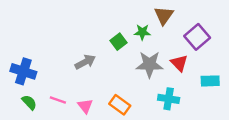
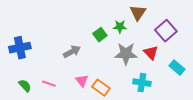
blue cross: (23, 71) -> (20, 48), moved, turned -30
cyan rectangle: (210, 81) -> (177, 68), turned 42
pink triangle: (85, 106) -> (82, 81), moved

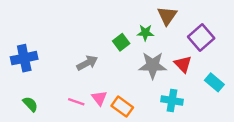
pink line: (49, 84) -> (76, 102), moved

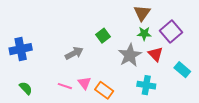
green star: (145, 33) -> (144, 34), moved
gray star: (153, 65) -> (130, 55), turned -30

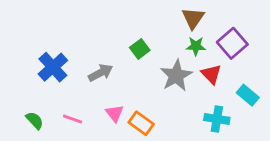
blue cross: (21, 49) -> (53, 67), moved, turned -30
cyan cross: (146, 85) -> (217, 119), moved
pink line: (65, 86) -> (72, 119), moved

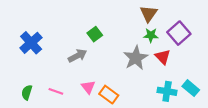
green square: (140, 49) -> (95, 34), moved
blue cross: (53, 67) -> (31, 43), moved
cyan rectangle: (248, 95) -> (191, 88), moved
green semicircle: (35, 120) -> (27, 92), turned -120

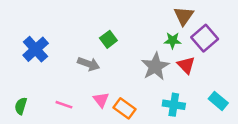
brown triangle: (149, 14) -> (184, 16), moved
gray arrow: (77, 56) -> (89, 64), turned 48
cyan cross: (167, 91) -> (174, 105), moved
green semicircle: (27, 92) -> (21, 106), moved

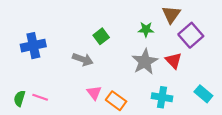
green star: (173, 41) -> (146, 29), moved
blue cross: (36, 49) -> (33, 46), turned 30
pink line: (64, 105) -> (40, 97), moved

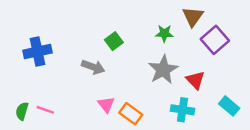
red triangle: (174, 60) -> (195, 80), moved

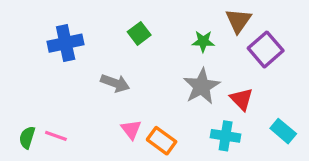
green square: (114, 41) -> (139, 33), moved
blue cross: (37, 52) -> (66, 43), moved

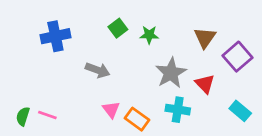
brown triangle: (238, 21) -> (205, 38), moved
green star: (203, 41) -> (149, 35), moved
purple square: (266, 49) -> (238, 57), moved
cyan cross: (226, 136) -> (178, 110), moved

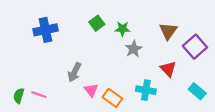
gray arrow: (98, 70) -> (74, 72), moved, turned 96
gray star: (171, 73) -> (134, 49), moved, size x0.7

